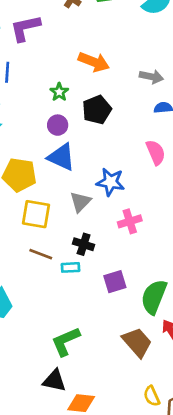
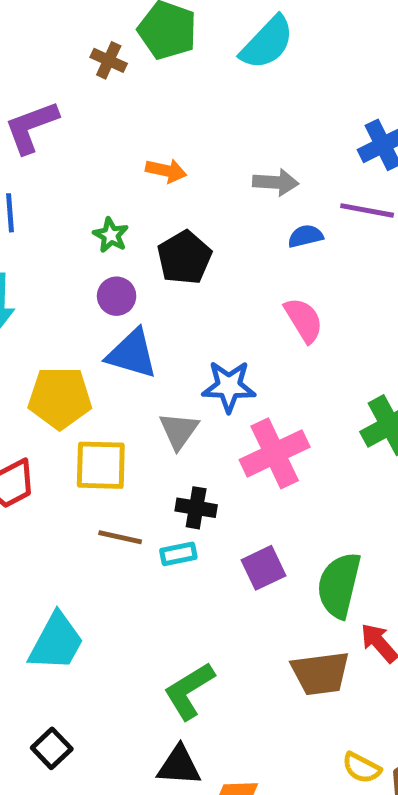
orange arrow: (94, 62) -> (166, 171), size x0.7
pink cross: (130, 221) -> (275, 453), size x1.5
brown trapezoid: (137, 342) -> (320, 673), turned 132
yellow semicircle: (152, 396) -> (362, 768), turned -30

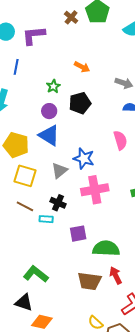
green semicircle: (339, 585) -> (106, 248), turned 64
green L-shape: (189, 691) -> (36, 274), turned 55

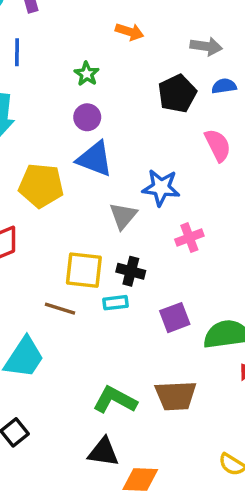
black pentagon: (80, 103) -> (177, 94), moved
yellow square: (25, 176) -> (84, 270), moved
pink cross: (95, 190) -> (189, 238), size x0.6
brown line: (25, 206) -> (60, 309), moved
brown trapezoid: (89, 281) -> (176, 396), moved

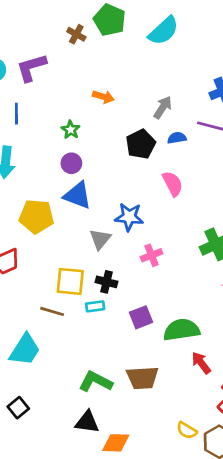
gray arrow: (206, 46) -> (163, 107), turned -65

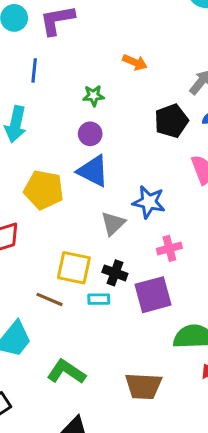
green star: (71, 130) -> (94, 96), turned 30
purple square: (141, 317) -> (153, 295), moved, size x1.4
green L-shape: (96, 382) -> (66, 372), moved

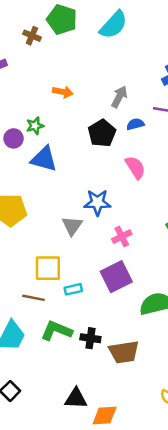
purple circle: (90, 134) -> (14, 138), moved
blue triangle: (93, 171) -> (44, 159), moved
black cross: (115, 273) -> (90, 338), moved
green L-shape: (66, 372) -> (56, 331), moved

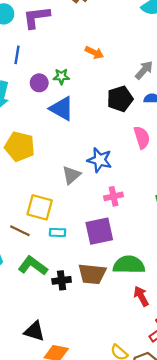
black cross: (90, 338) -> (62, 280), turned -30
brown trapezoid: (124, 352) -> (92, 274), moved

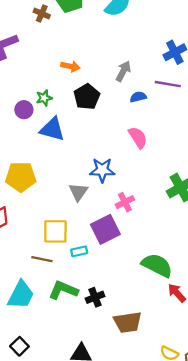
black pentagon: (120, 99) -> (87, 97), moved
purple square: (99, 231) -> (105, 229), moved
green semicircle: (129, 265) -> (157, 265), turned 40
brown trapezoid: (92, 274) -> (128, 322), moved

